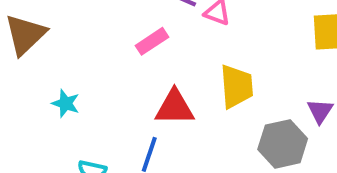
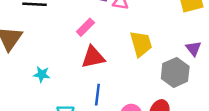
red triangle: (175, 108) -> (93, 57), moved

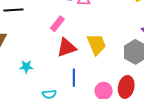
yellow trapezoid: (141, 44) -> (97, 44), moved

